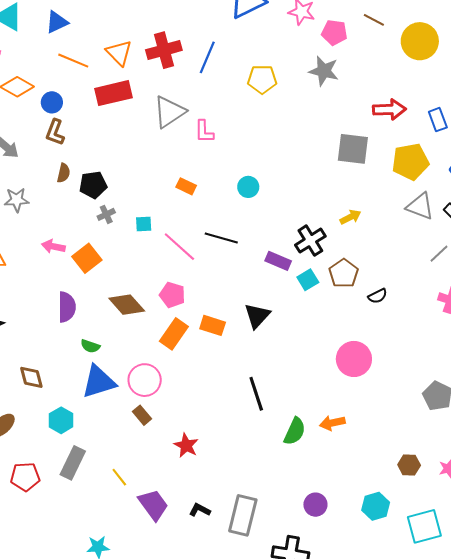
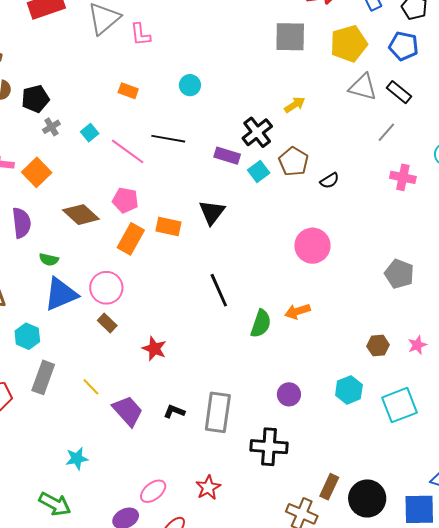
cyan square: (144, 224) -> (90, 133), turned -30

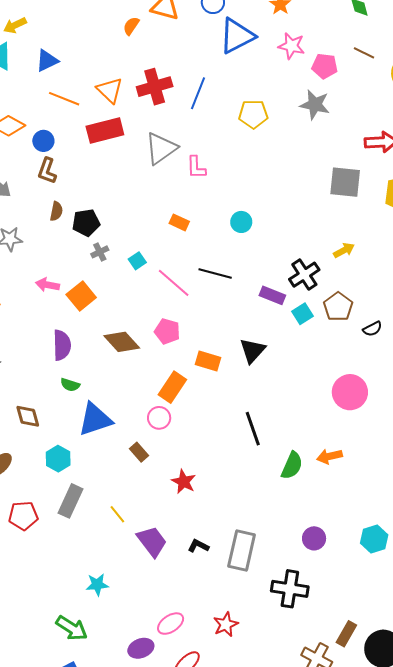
orange rectangle: (131, 239) -> (172, 387), moved
green semicircle: (49, 259) -> (70, 385), moved
pink circle: (106, 288) -> (159, 418), moved, size x0.7

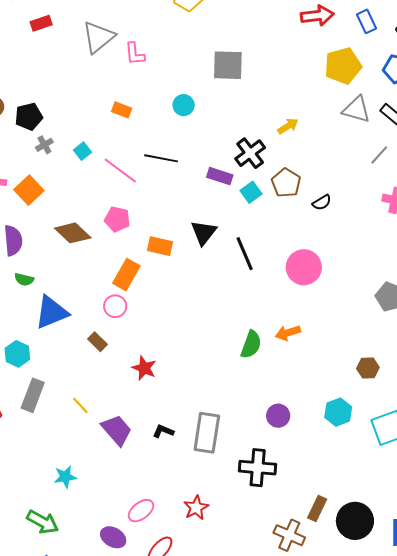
red rectangle: (105, 130) -> (41, 23), size x0.6
gray square: (345, 182) -> (228, 65), moved
black line: (253, 429) -> (245, 254), moved
purple ellipse: (141, 648) -> (113, 537), turned 55

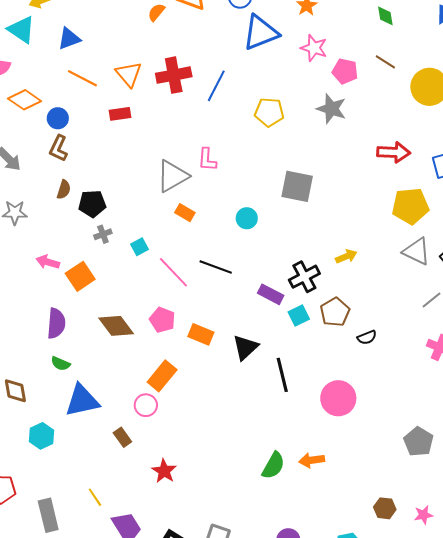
gray triangle: (98, 37) -> (172, 176), moved
orange rectangle: (160, 246) -> (201, 334), moved
gray rectangle: (33, 395) -> (48, 515), moved, turned -44

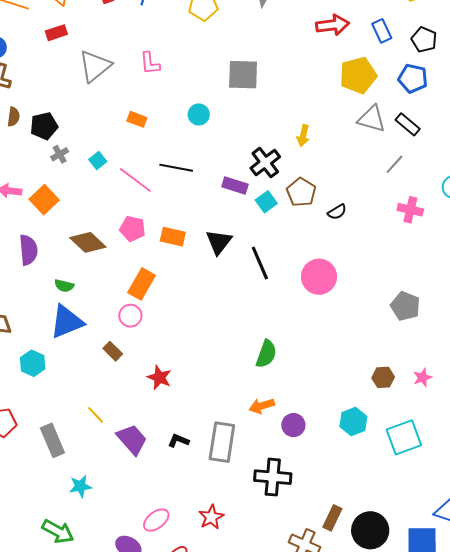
gray triangle: (172, 176) -> (95, 66), moved
yellow arrow: (346, 256) -> (303, 136), turned 135
green semicircle: (60, 364) -> (64, 286), moved
orange arrow: (312, 460) -> (262, 406), moved

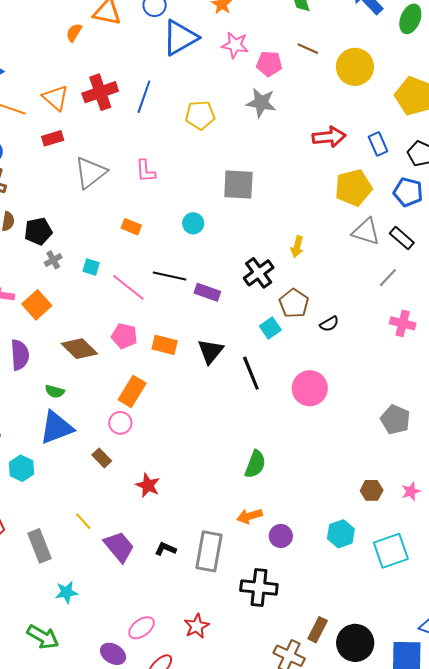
cyan square: (98, 161) -> (91, 267), turned -36
purple rectangle: (235, 186) -> (207, 292), moved
cyan square: (266, 202) -> (270, 328), moved

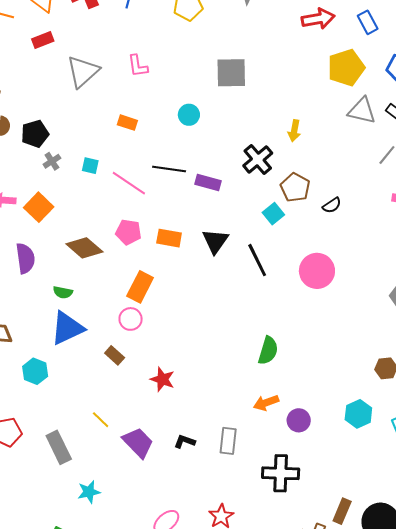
gray rectangle: (209, 551) -> (228, 441), size x0.7

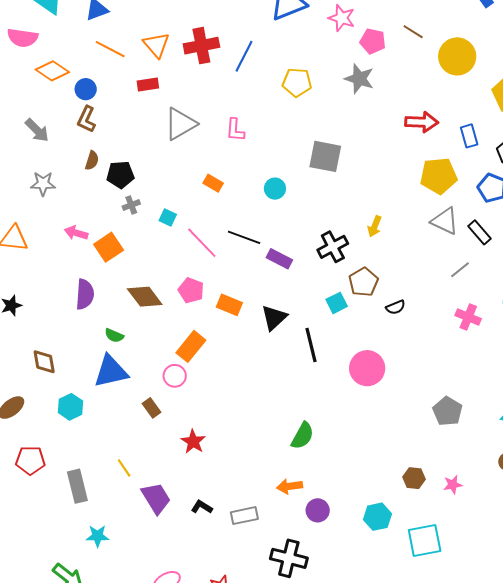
gray rectangle: (228, 441) -> (244, 516), turned 60

